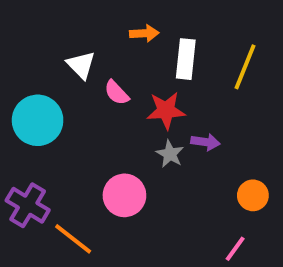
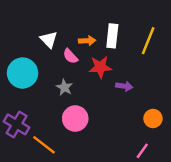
orange arrow: (144, 33) -> (87, 41), moved
gray star: (170, 154) -> (64, 87), moved

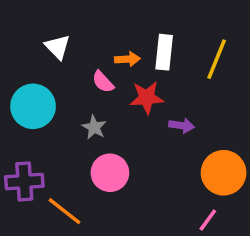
white triangle: (49, 39) -> (57, 47), moved
orange circle: (153, 118) -> (224, 173), size x1.6
purple cross: (17, 124) -> (24, 181), turned -35

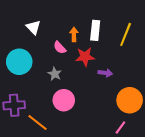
orange arrow: (127, 59) -> (74, 34), turned -88

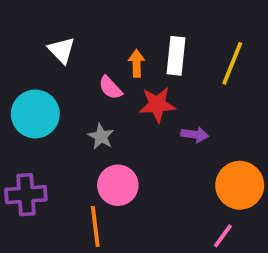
orange line: (37, 122) -> (95, 226), moved, turned 45

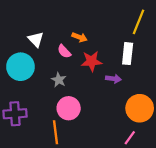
white triangle: (62, 50) -> (36, 39), moved
white rectangle: (176, 56) -> (128, 54), moved
orange arrow: (137, 63) -> (80, 37), turned 112
yellow line: (232, 63) -> (139, 22), moved

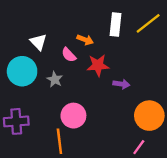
yellow line: (139, 22) -> (148, 23), turned 30
white rectangle: (128, 54) -> (115, 24), moved
gray star: (59, 80) -> (55, 79), moved

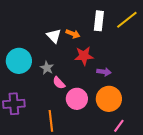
white triangle: (38, 42) -> (54, 36), moved
pink semicircle: (69, 55) -> (59, 83), moved
pink circle: (73, 116) -> (77, 99), moved
orange circle: (149, 116) -> (109, 99), moved

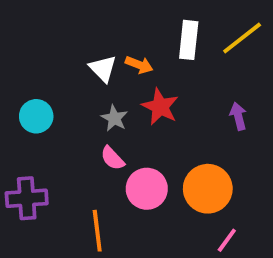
red star: (84, 56) -> (160, 107), turned 30
cyan circle: (19, 61) -> (36, 116), size x0.7
gray star: (47, 68) -> (114, 118), moved
purple arrow: (104, 72) -> (238, 116), moved, turned -112

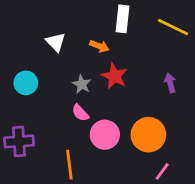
yellow line: (242, 38) -> (173, 27), turned 64
white rectangle: (189, 40) -> (123, 19), moved
white triangle: (103, 69) -> (56, 42), moved

